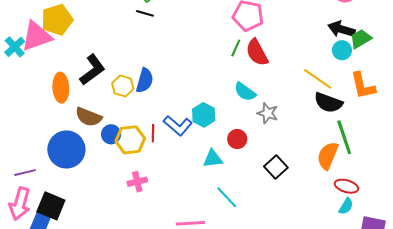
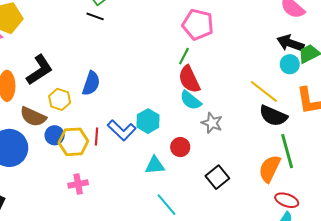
red semicircle: (257, 52) -> (189, 79), moved
yellow hexagon: (123, 86) -> (60, 99), moved

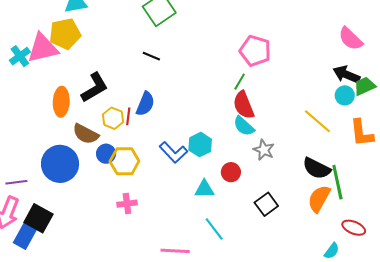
black line: (95, 16) -> (151, 56), moved
black semicircle: (273, 116) -> (317, 168), moved
red line: (97, 137) -> (128, 116), moved
red ellipse: (287, 200) -> (354, 228), moved

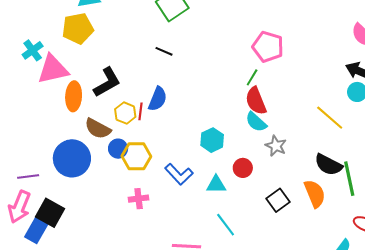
pink triangle: (43, 48) -> (53, 69), moved
blue L-shape: (173, 152) -> (179, 174), moved
orange semicircle: (319, 199) -> (315, 194), moved, turned 128

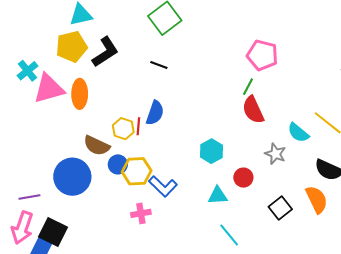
black L-shape: (107, 82) -> (105, 52), moved
orange ellipse: (74, 96) -> (80, 94), moved
cyan semicircle: (256, 122) -> (298, 133), moved
blue L-shape: (179, 174) -> (163, 186), moved

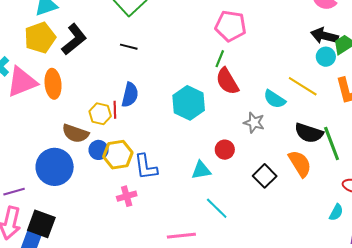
cyan hexagon: (211, 151) -> (189, 103), moved, size x1.4
blue L-shape: (163, 186) -> (146, 167), turned 44

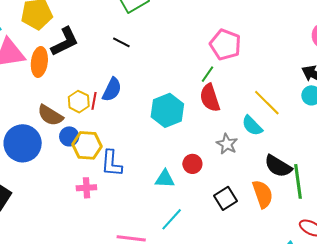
black L-shape: (74, 39) -> (65, 42), moved
yellow line: (303, 86) -> (267, 103), moved
cyan line: (217, 208) -> (172, 219), turned 75

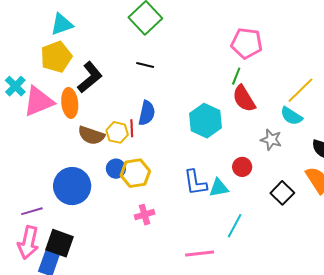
yellow line: (267, 103) -> (300, 90), turned -76
brown semicircle: (50, 115) -> (91, 135), moved
blue L-shape: (112, 163) -> (195, 183), moved

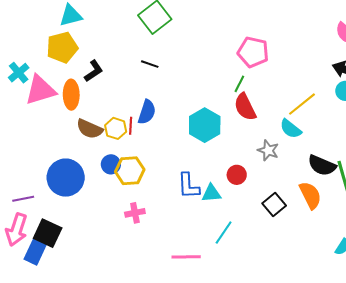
black L-shape: (90, 77) -> (94, 71), size x0.7

